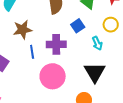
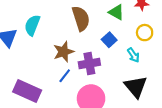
brown star: (23, 30) -> (64, 52), moved
blue line: (32, 52) -> (65, 76), turned 56

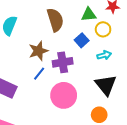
green triangle: (116, 12) -> (89, 15), turned -35
yellow circle: (145, 33) -> (103, 29), moved
cyan arrow: (133, 55) -> (104, 55), turned -72

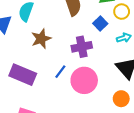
brown star: (38, 51) -> (41, 39), moved
blue line: (39, 74) -> (60, 72), moved

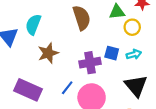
blue square: (100, 24) -> (112, 53), moved, turned -32

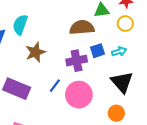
brown semicircle: (82, 18) -> (82, 27), moved, turned -75
yellow circle: (132, 27) -> (125, 24), moved
blue square: (112, 53) -> (98, 51), turned -32

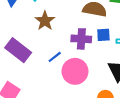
brown star: (35, 52) -> (45, 21), turned -30

